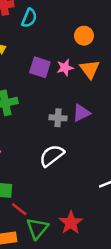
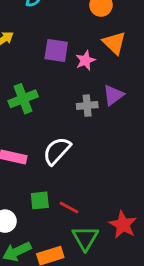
pink star: (65, 68) -> (85, 60), moved
white semicircle: (52, 156) -> (57, 151), moved
red line: (19, 209) -> (69, 208), moved

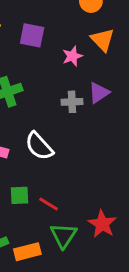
purple square: (56, 50) -> (32, 35), moved
white semicircle: (57, 151) -> (39, 146), turned -88

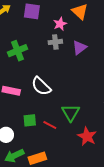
gray cross: (72, 102) -> (55, 42), moved
green triangle: (63, 236) -> (71, 113), moved

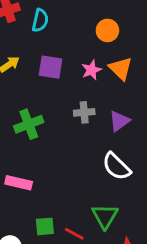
pink star: (60, 24) -> (91, 70), moved
white semicircle: (41, 86) -> (116, 166), moved

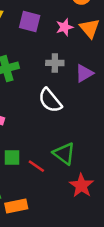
white semicircle: (116, 166) -> (50, 100), moved
green triangle: (105, 216) -> (64, 154), turned -30

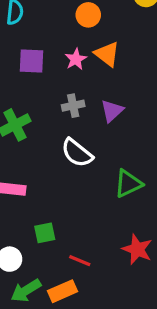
green triangle: (64, 154) -> (128, 184), moved, turned -50
red line: (36, 166) -> (80, 261), moved

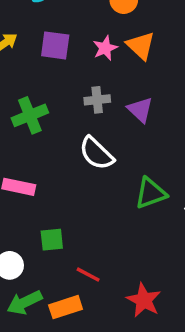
purple triangle: (112, 111) -> (140, 110), turned -40
red star: (137, 249) -> (144, 300), moved

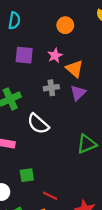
orange triangle: (141, 46) -> (74, 69), moved
purple triangle: (140, 110) -> (78, 93), turned 35
white semicircle: (96, 153) -> (38, 124), moved

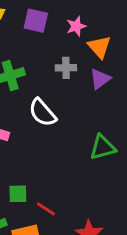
green square: (27, 175) -> (18, 194), moved

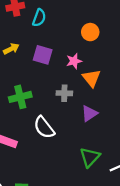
purple triangle: (100, 79) -> (89, 113), moved
green triangle: (103, 147) -> (90, 157), turned -35

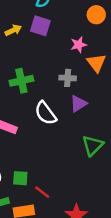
purple square: (43, 55) -> (40, 26), moved
purple triangle: (89, 113) -> (78, 104), moved

